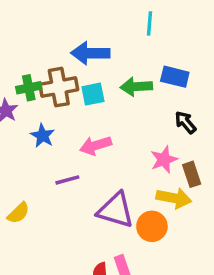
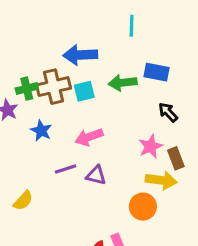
purple triangle: (116, 210) -> (96, 175), moved, size x0.6

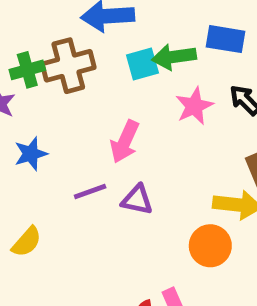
cyan square: (84, 91) -> (142, 64), moved
blue star: (41, 131) -> (31, 154), moved, turned 30
pink arrow: (89, 137) -> (125, 142), turned -44
pink star: (151, 146) -> (194, 106), moved

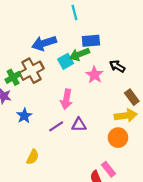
blue rectangle: (225, 39) -> (91, 41), moved

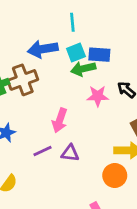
cyan line: (74, 12) -> (72, 22), moved
cyan square: (66, 61) -> (76, 52), moved
pink star: (94, 75) -> (98, 96), turned 30

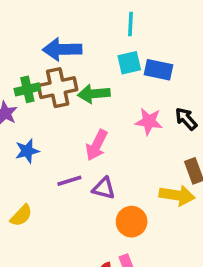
blue arrow: (43, 49) -> (62, 49), moved
green arrow: (83, 69) -> (94, 94), moved
orange circle: (115, 175) -> (132, 222), moved

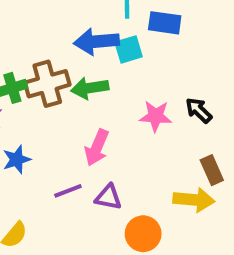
blue arrow: (62, 49) -> (96, 42), moved
blue rectangle: (158, 70) -> (165, 23), moved

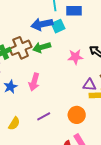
pink arrow: (97, 148) -> (34, 82), moved
purple line: (68, 191) -> (44, 116), moved
purple triangle: (108, 197) -> (90, 85), moved

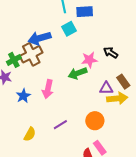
blue arrow: (42, 24) -> (40, 38), moved
green arrow: (42, 47) -> (77, 73), moved

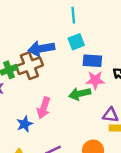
blue rectangle: (85, 12) -> (92, 61), moved
blue star: (23, 96) -> (25, 124), moved

